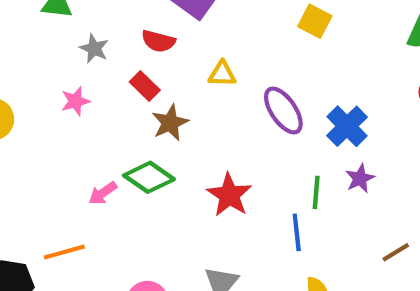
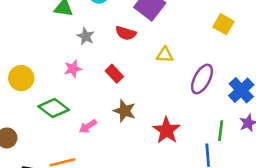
red rectangle: (145, 86) -> (114, 74), moved
purple ellipse: (283, 110) -> (202, 79), turned 60
brown star: (170, 123) -> (125, 111), moved, turned -30
green diamond: (149, 177) -> (54, 108), moved

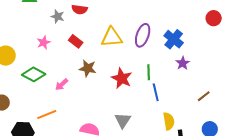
gray star: (86, 36) -> (58, 16), moved
yellow triangle: (165, 55) -> (112, 37), moved, size x1.6
green line: (221, 131) -> (149, 72), moved

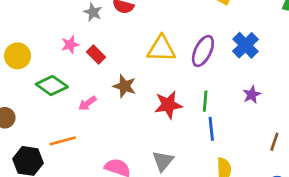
blue cross: (174, 39) -> (245, 45), moved
red rectangle: (76, 41) -> (96, 54), moved
red star: (122, 78) -> (168, 105), turned 30
brown line: (204, 96) -> (274, 142), turned -40

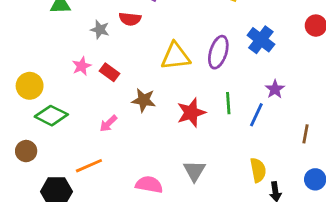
green diamond: (52, 86) -> (51, 116), moved
blue line: (211, 129) -> (256, 115), moved, turned 40

